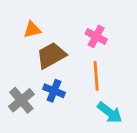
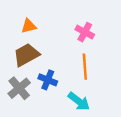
brown trapezoid: (51, 55) -> (26, 55), moved
cyan arrow: (110, 113) -> (79, 101), moved

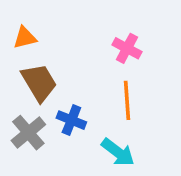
orange triangle: (29, 26) -> (25, 38), moved
brown trapezoid: (26, 55) -> (39, 82), turned 88

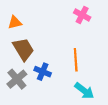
pink cross: (127, 48) -> (82, 15), moved
cyan arrow: (118, 152) -> (84, 91), moved

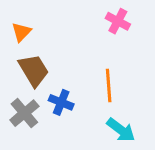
orange triangle: (15, 22) -> (21, 32), turned -32

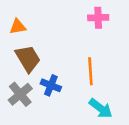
pink cross: (118, 21) -> (98, 18), turned -30
orange triangle: (21, 32) -> (18, 27), turned 36

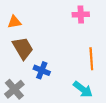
orange line: (90, 71) -> (91, 59), moved
gray cross: (20, 94) -> (14, 89), moved

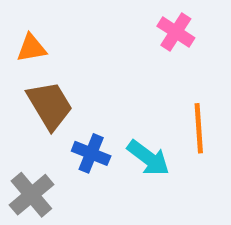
pink cross: (81, 15) -> (176, 32), turned 35
cyan arrow: (83, 89) -> (148, 158), moved

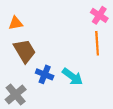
pink cross: (176, 32) -> (99, 15), moved
orange line: (199, 128) -> (97, 43), moved

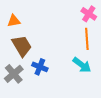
cyan arrow: (72, 77) -> (82, 65), moved
gray cross: (16, 94) -> (14, 74), moved

